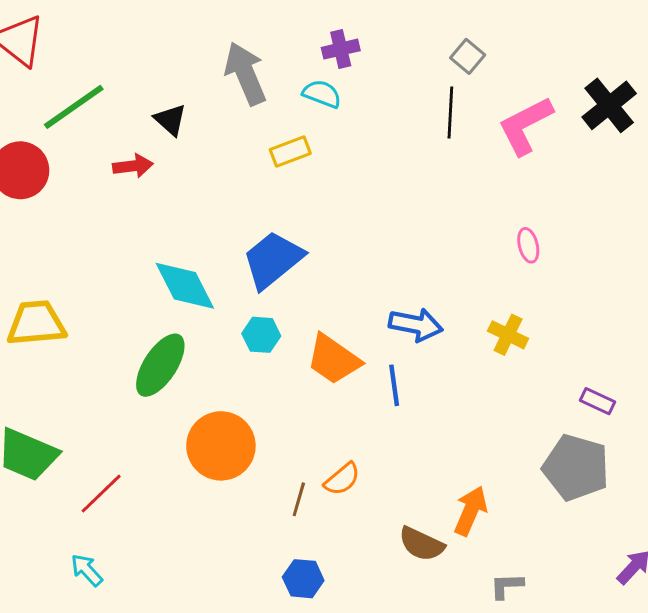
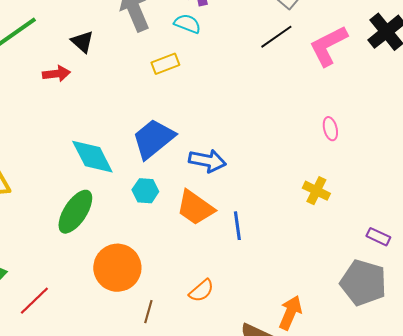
black line: (450, 113) -> (276, 37), turned 52
blue arrow: (416, 325) -> (207, 161), moved
brown line: (299, 499) -> (148, 312), moved

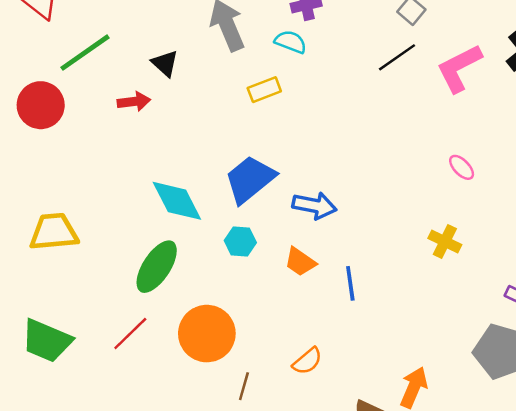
pink ellipse: (330, 129) -> (462, 167), turned -30
orange trapezoid: (195, 208) -> (300, 262), size x0.7
red line: (34, 301) -> (130, 334), moved

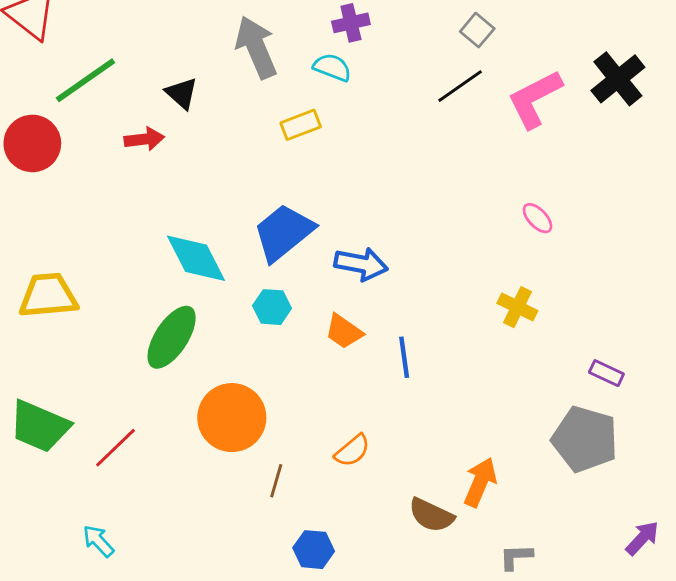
red line: (130, 334) -> (116, 448), moved

